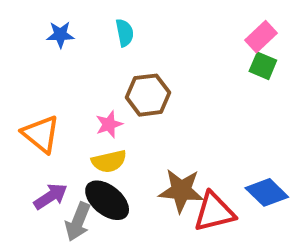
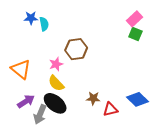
cyan semicircle: (125, 33) -> (44, 24), moved
yellow semicircle: (109, 161) -> (56, 83), turned 60
brown star: (181, 191) -> (93, 98), size x0.6
red triangle: (214, 212) -> (110, 109), size x0.7

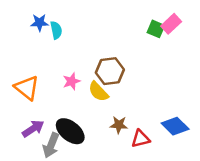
green square: (135, 34) -> (156, 29), moved
brown hexagon: (76, 49) -> (110, 71), moved
yellow semicircle: (56, 83) -> (98, 92), moved

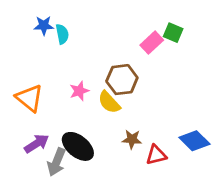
pink rectangle: (171, 24) -> (152, 43), moved

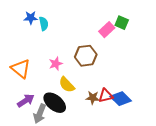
yellow semicircle: (109, 102) -> (67, 85), moved
blue diamond: (194, 141) -> (121, 99), moved
red triangle: (156, 155) -> (106, 96), moved

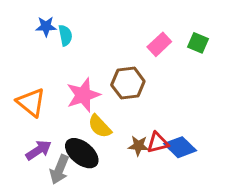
green square: (122, 23) -> (198, 43), moved
pink star: (56, 64) -> (83, 95), size x1.6

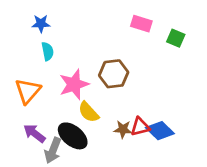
cyan semicircle: (65, 35) -> (48, 51), moved
pink rectangle: (159, 44) -> (141, 24), moved, turned 60
orange triangle: (31, 102) -> (28, 91), turned 32
purple arrow: (39, 150) -> (34, 133), turned -110

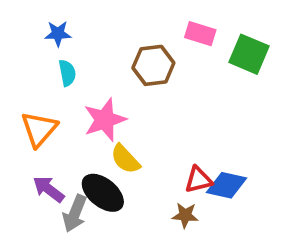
green square: (176, 38) -> (249, 54), size x1.5
brown hexagon: (114, 74) -> (153, 65), moved
brown star: (123, 129) -> (185, 215), moved
blue diamond: (160, 131) -> (226, 185), turned -32

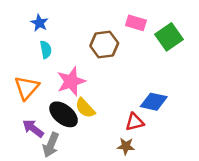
blue star: (58, 34) -> (39, 23), turned 30
green square: (249, 54) -> (169, 37), turned 32
blue diamond: (226, 185) -> (154, 102), moved
black ellipse: (103, 193) -> (64, 114), moved

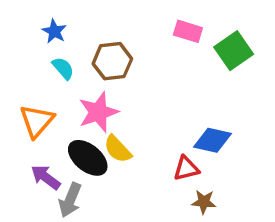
brown hexagon: (104, 44) -> (112, 61), moved
cyan semicircle: (46, 50) -> (63, 68), turned -30
brown star: (126, 146) -> (204, 202), moved

